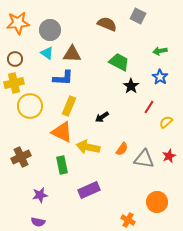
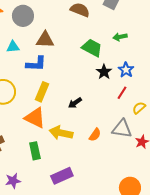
green arrow: (160, 51) -> (120, 37), moved
cyan triangle: (47, 53) -> (13, 47), moved, turned -40
blue star: (160, 77) -> (126, 70), moved
gray triangle: (144, 159) -> (122, 129), moved

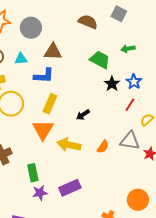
orange triangle: (35, 118) -> (43, 130), turned 35
green rectangle: (35, 151) -> (33, 173), moved
purple star: (13, 181) -> (40, 193), moved

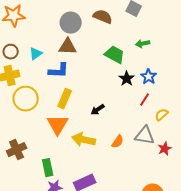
gray circle: (31, 28) -> (71, 23), moved
cyan triangle: (21, 59) -> (36, 54), turned -32

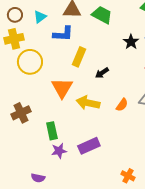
green trapezoid: (115, 55) -> (102, 15), moved
yellow rectangle: (65, 99) -> (79, 57), moved

